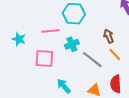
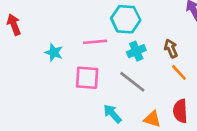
cyan cross: (72, 44) -> (136, 51), moved
gray line: (92, 60) -> (132, 82), moved

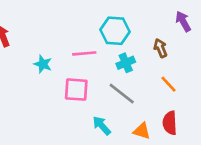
brown arrow: (171, 48) -> (160, 48), moved

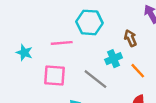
cyan cross: (126, 63) -> (114, 59), moved

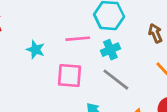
cyan cross: (114, 59) -> (110, 50), moved

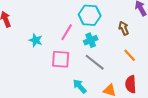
pink line: (78, 39) -> (67, 32), turned -54

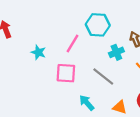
cyan cross: (91, 40) -> (116, 52), moved

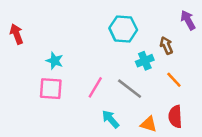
pink line: (73, 44) -> (95, 87), moved
pink square: (66, 73) -> (51, 89), moved

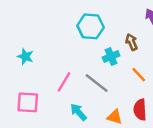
pink square: (51, 89) -> (28, 102), moved

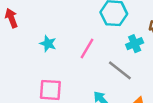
pink line: (64, 82) -> (87, 49), moved

